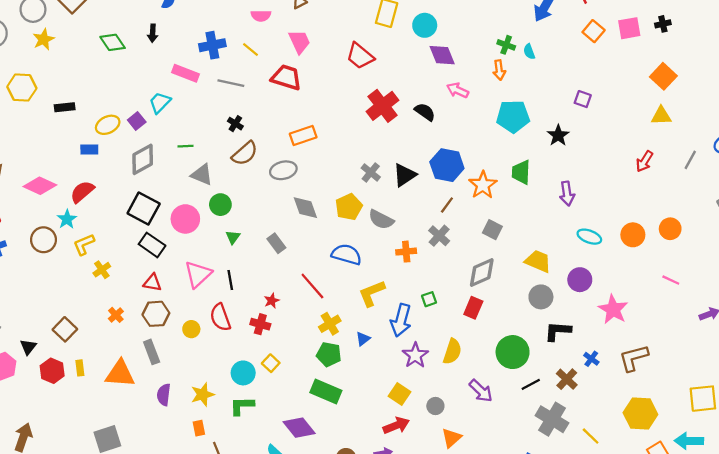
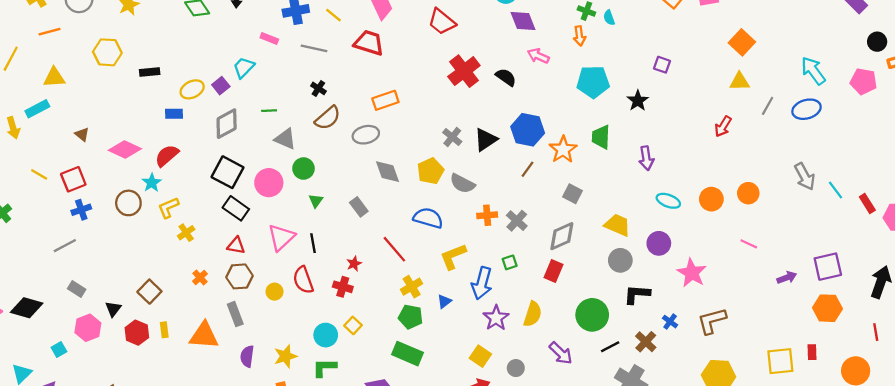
pink rectangle: (186, 73) -> (269, 39), size x0.7
gray line: (690, 160) -> (768, 106), moved
gray cross: (439, 236) -> (517, 221), moved

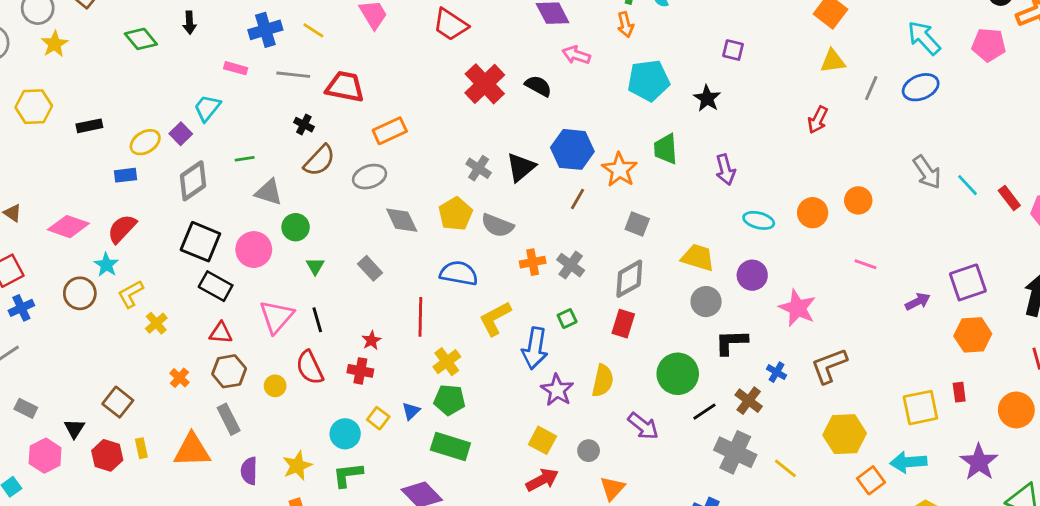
red trapezoid: (369, 43) -> (345, 87), moved
red line: (394, 249) -> (420, 317), turned 48
blue triangle: (444, 301) -> (411, 411), moved

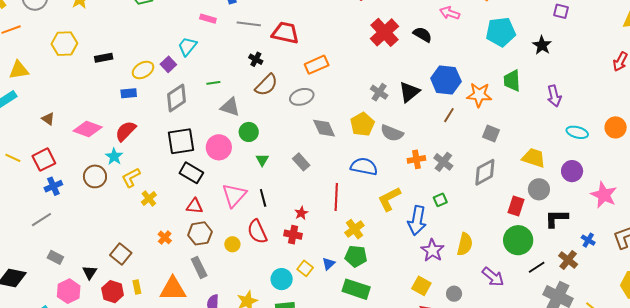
orange star: (620, 170) -> (479, 95), turned -30
black square: (200, 242) -> (181, 141), turned -32
red rectangle: (623, 324) -> (516, 206), moved

